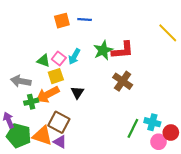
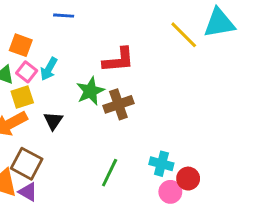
orange square: (62, 21) -> (21, 45), moved, turned 35
green star: (103, 50) -> (90, 91), moved
brown cross: (123, 81) -> (118, 104), turned 36
green line: (133, 128) -> (110, 173), moved

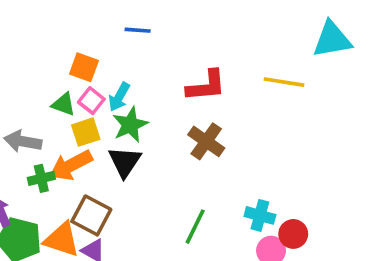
yellow line: (184, 35) -> (284, 82), moved, turned -36
green star: (90, 91) -> (130, 125), moved
brown cross: (118, 104) -> (206, 141), turned -36
black triangle: (53, 121) -> (125, 162), size x1.4

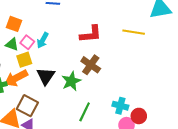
orange square: (84, 67) -> (14, 24), moved
green star: (130, 125) -> (71, 81), moved

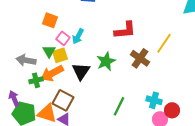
yellow line: (134, 32) -> (164, 43), moved, turned -65
green triangle: (12, 44) -> (49, 51), moved, turned 40
brown cross: (91, 65) -> (140, 58), moved
green star: (71, 81) -> (106, 61), moved

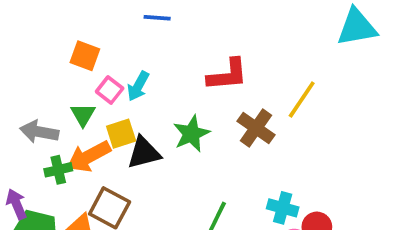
yellow square: (60, 55) -> (121, 134), moved
black triangle: (81, 71) -> (144, 153), turned 42

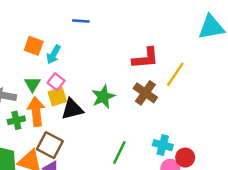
red L-shape: (227, 75) -> (145, 58), moved
cyan arrow: (138, 86) -> (54, 54), moved
pink square: (110, 90) -> (56, 82), moved
orange arrow: (89, 157) -> (36, 112), turned 112

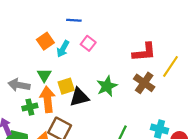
blue line: (81, 21) -> (74, 20), moved
orange square: (34, 46) -> (45, 41), turned 35
pink square: (56, 82) -> (88, 43), moved

